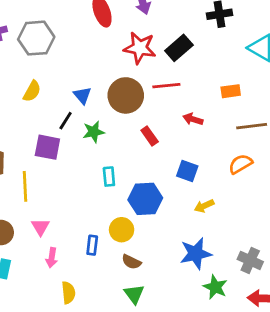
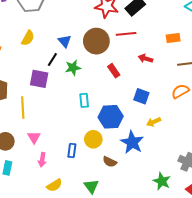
blue star: (196, 253) -> (132, 142), moved, turned -30
brown semicircle: (131, 262) -> (110, 162), moved
yellow semicircle: (68, 293) -> (54, 185), turned 63
green triangle: (134, 294) -> (91, 186), moved

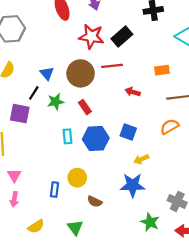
red rectangle: (114, 71) -> (85, 107), moved
blue hexagon: (111, 117) -> (96, 139), moved
blue star: (132, 142) -> (133, 185), moved, turned -30
pink arrow: (42, 160) -> (14, 199), moved

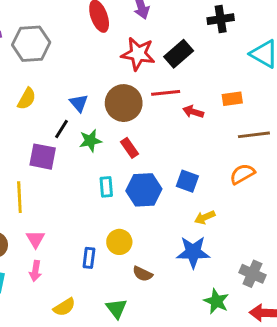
red arrow: (133, 92) -> (193, 112), moved

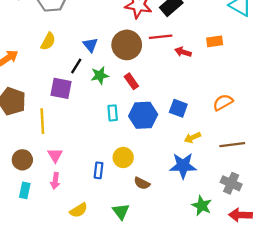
brown line: (254, 135) -> (232, 145), moved

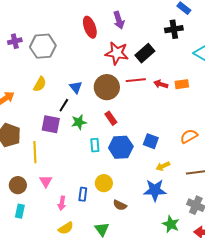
red arrow: (183, 52) -> (161, 84), moved
green star: (100, 75) -> (79, 122), moved
pink arrow: (55, 181) -> (62, 203), moved

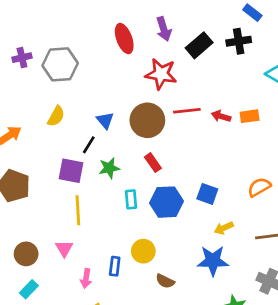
black rectangle: (145, 53) -> (199, 45), moved
yellow line: (35, 152) -> (78, 210), moved
cyan rectangle: (20, 211) -> (29, 289), turned 32

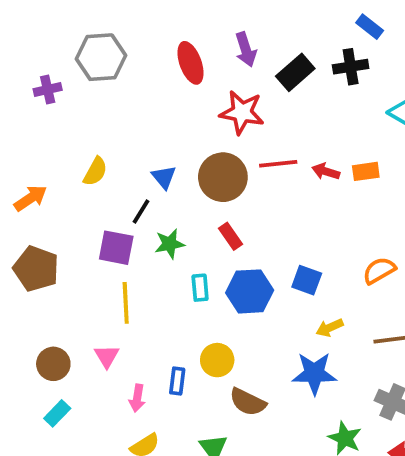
gray hexagon: (60, 64) -> (101, 57), moved
brown semicircle: (165, 281) -> (248, 402), size x1.4

